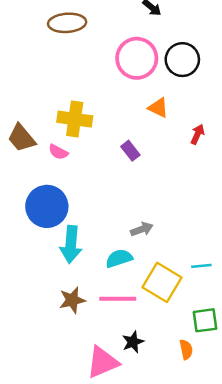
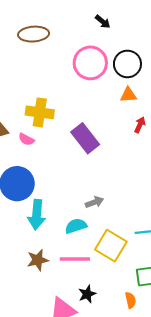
orange triangle: (158, 108) -> (128, 95), moved, turned -30
purple rectangle: (130, 151) -> (85, 138), size x1.8

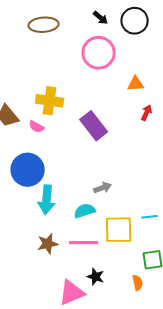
black arrow: (103, 22) -> (101, 18), moved
black circle: (127, 64) -> (135, 21), moved
yellow square: (111, 246) -> (119, 230), turned -32
black star: (87, 294) -> (96, 277), turned -30

